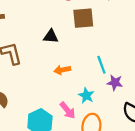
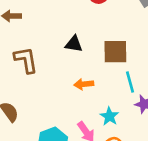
brown square: (83, 18) -> (115, 52), moved

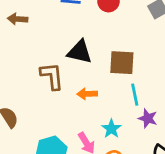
black triangle: (74, 44) -> (80, 52), size x1.4
brown L-shape: (26, 60) -> (52, 76), moved

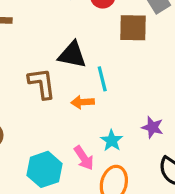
brown square: (122, 63) -> (133, 28), moved
cyan line: (135, 95) -> (102, 79), moved

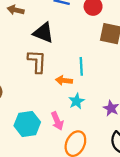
black triangle: (72, 55) -> (43, 33), moved
cyan star: (112, 141) -> (77, 101), moved

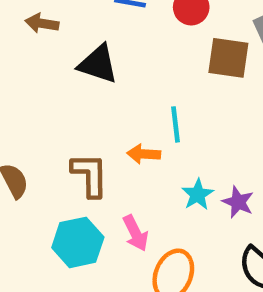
brown L-shape: (37, 61) -> (90, 175), moved
cyan star: (77, 101) -> (198, 194), moved

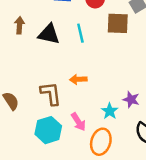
brown arrow: (42, 23) -> (19, 25), moved, turned 91
cyan line: (176, 124) -> (80, 33), moved
cyan star: (198, 194) -> (110, 111), moved

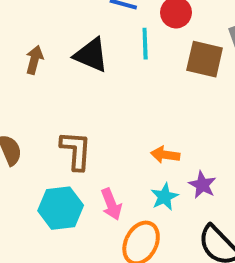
brown arrow: (19, 25) -> (34, 60), moved
cyan line: (80, 33) -> (145, 44), moved
orange arrow: (78, 79) -> (165, 155), moved

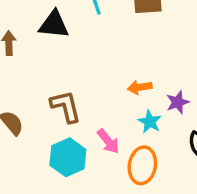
purple star: (202, 185) -> (178, 102), turned -30

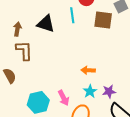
purple star: (178, 102) -> (109, 91), moved
brown L-shape: (66, 106) -> (24, 51), moved

